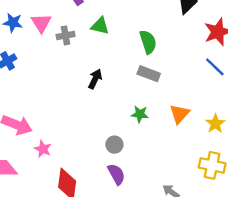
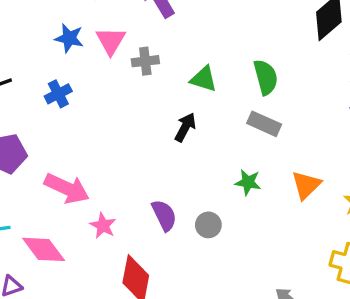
green triangle: (100, 26) -> (204, 79), moved
purple semicircle: (116, 174) -> (164, 215), moved

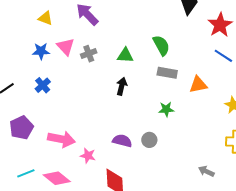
orange triangle: (306, 185) -> (198, 85), moved, turned 48
purple semicircle: (164, 215) -> (122, 141), turned -36

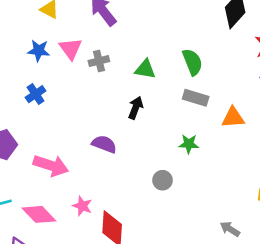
purple semicircle: (122, 141) -> (104, 144), moved
pink star: (88, 156) -> (82, 206), moved

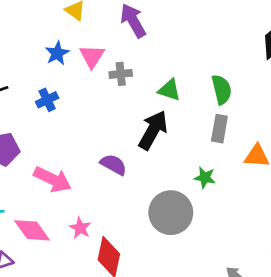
blue star: (39, 51) -> (57, 53), turned 30
gray rectangle: (196, 98) -> (219, 129), turned 75
black arrow: (136, 108) -> (153, 130), size x1.6
gray circle: (162, 180) -> (171, 213), size x2.0

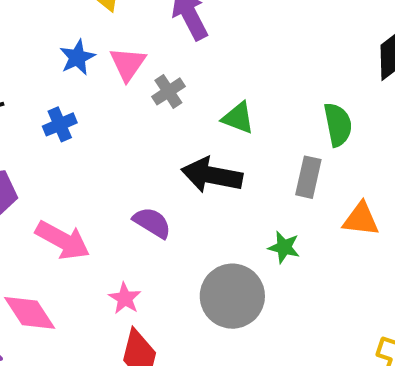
gray cross: (121, 74) -> (168, 91), turned -30
green semicircle: (222, 89) -> (338, 125), moved
black arrow: (153, 130) -> (212, 175), turned -111
pink star: (80, 228) -> (125, 298), moved

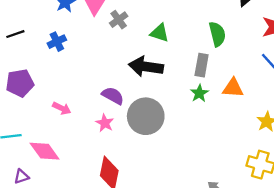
pink arrow: (63, 240) -> (62, 108), size x0.6
green star: (284, 247) -> (199, 93), moved, turned 30
gray circle: (232, 296) -> (146, 116), moved
pink star: (125, 298) -> (105, 123), moved

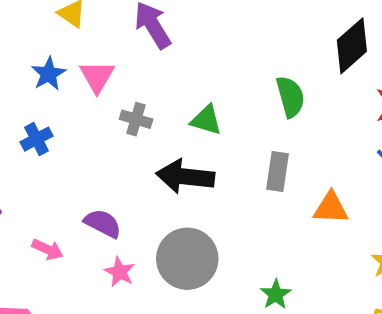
gray cross: (119, 20) -> (136, 119), moved, turned -36
green semicircle: (217, 34) -> (290, 97), moved
green star: (199, 93) -> (276, 294), moved
purple semicircle: (113, 96) -> (103, 223), moved

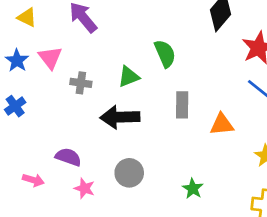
green semicircle: (290, 97) -> (165, 54), moved
green triangle: (206, 120) -> (129, 77), turned -30
gray circle: (187, 259) -> (129, 173), size x0.7

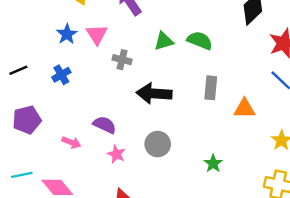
green semicircle: (165, 54) -> (200, 40), turned -50
green triangle: (129, 77) -> (164, 41), moved

